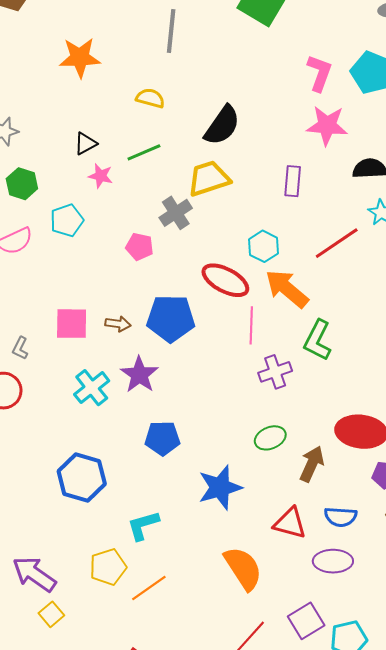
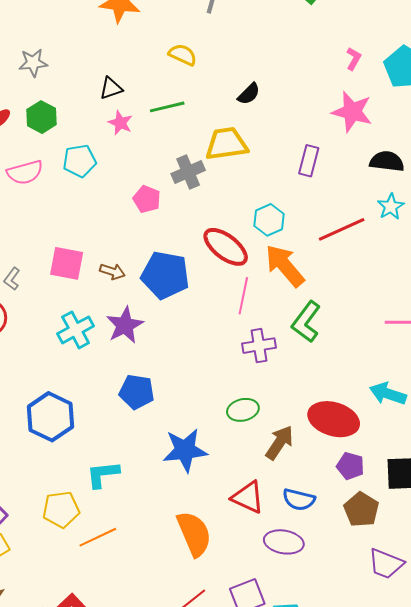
pink L-shape: (320, 73) -> (354, 59), size x0.6
black semicircle: (222, 125) -> (249, 94), size x0.6

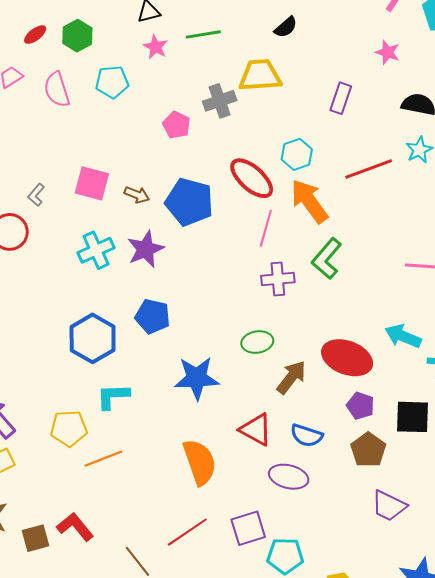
pink star: (352, 112) -> (388, 52), size x0.6
pink semicircle: (25, 172) -> (57, 89), turned 84
blue hexagon: (50, 417) -> (93, 338), moved

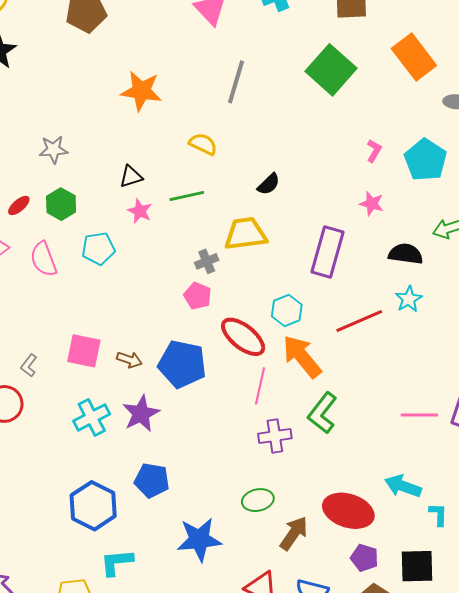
purple rectangle: (341, 98) -> (328, 252), size x1.6
gray cross: (220, 101) -> (207, 261), size x0.7
pink pentagon: (176, 125) -> (198, 296), moved

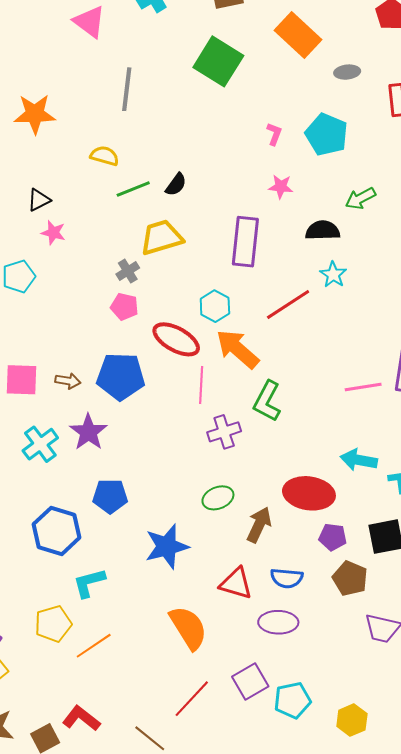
green line: (187, 196) -> (133, 189), moved

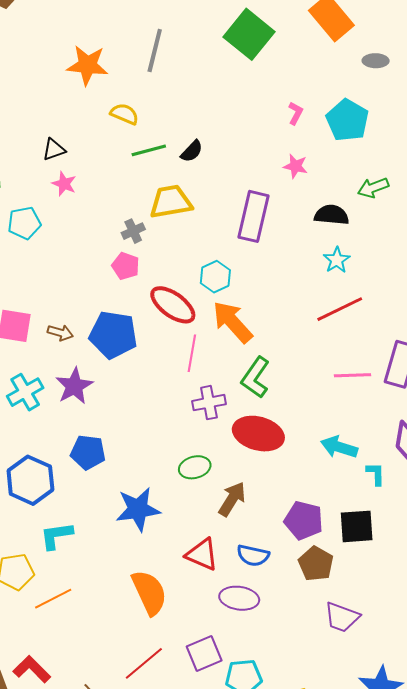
orange star: (35, 114) -> (87, 65), moved
red line: (288, 304) -> (340, 309), moved
red ellipse: (309, 493) -> (258, 434), moved
purple pentagon: (333, 537) -> (304, 520), size x1.4

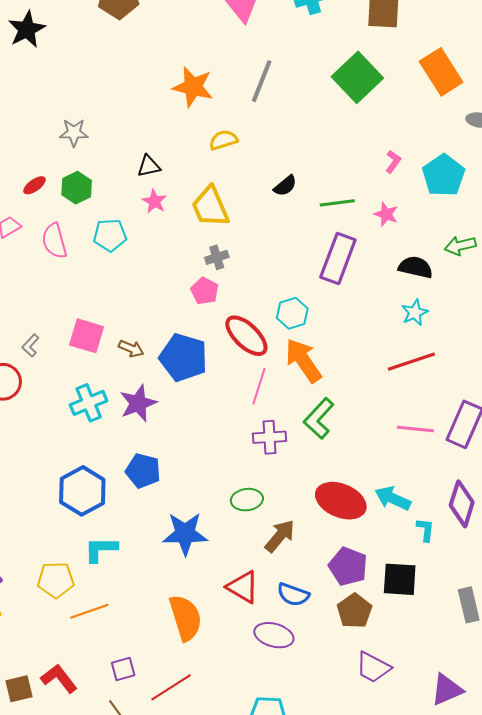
yellow semicircle: (124, 114) -> (223, 140), turned -48
green line: (149, 150) -> (337, 203), moved
yellow trapezoid: (171, 202) -> (210, 207), moved, turned -111
red ellipse: (258, 434) -> (341, 501), moved
purple square: (204, 654) -> (123, 669), moved, size x0.7

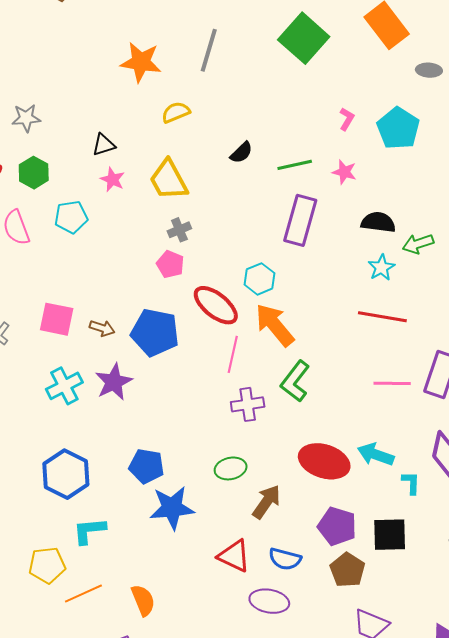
green arrow: (460, 246) -> (418, 244), moved
red line: (411, 362) -> (382, 317), turned 33
blue pentagon: (143, 471) -> (147, 466), moved
orange semicircle: (186, 618) -> (143, 600), moved, size x0.7

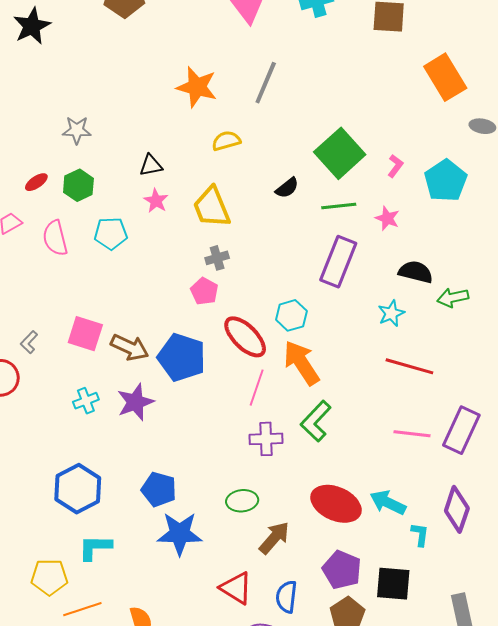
green square: (304, 38) -> (340, 153), moved
cyan star: (381, 268) -> (391, 313), moved
brown arrow: (102, 328) -> (130, 347), size x1.5
cyan cross: (64, 386) -> (86, 401), size x0.7
blue semicircle: (285, 559) -> (286, 597), turned 76

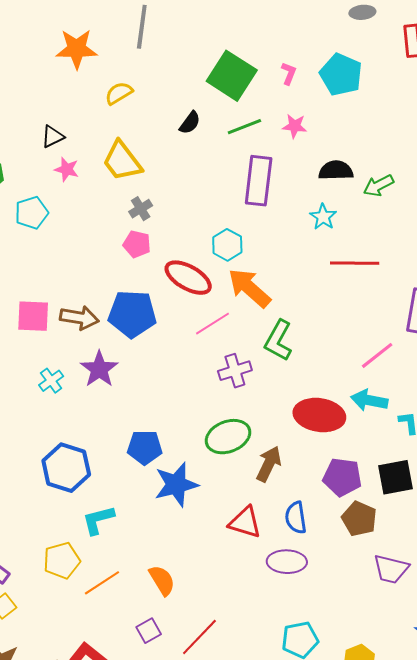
pink line: (257, 388) -> (213, 324), turned 54
pink line: (412, 434) -> (377, 355), moved, turned -30
green ellipse: (242, 501) -> (228, 437), size x1.4

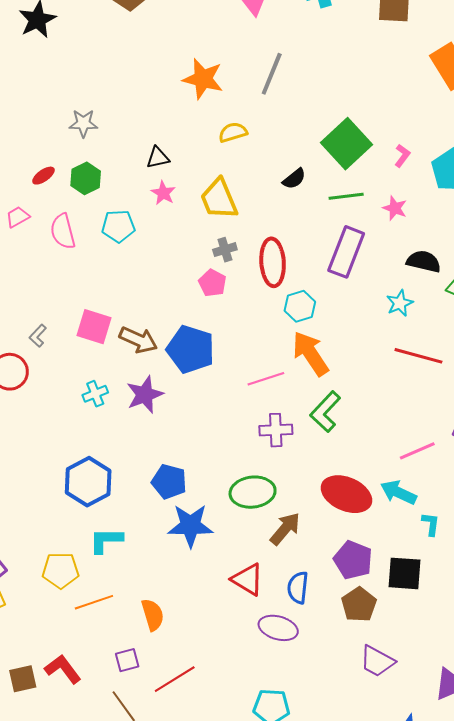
red ellipse: (188, 278) -> (273, 262), moved, turned 42

